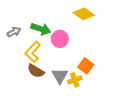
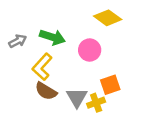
pink circle: (60, 39) -> (90, 50), moved
orange square: (86, 66) -> (110, 85), turned 35

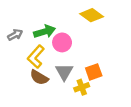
green arrow: (52, 37) -> (45, 32), turned -35
pink circle: (90, 50) -> (62, 42), moved
gray triangle: (77, 98) -> (64, 72), moved

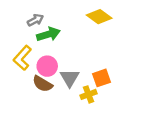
gray arrow: (15, 35) -> (35, 20), moved
pink circle: (62, 42) -> (47, 66), moved
yellow L-shape: (36, 57) -> (22, 58), moved

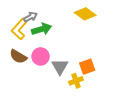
yellow L-shape: (22, 58) -> (19, 29), moved
brown semicircle: (42, 84) -> (18, 56), moved

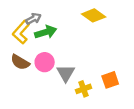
orange square: (87, 67) -> (110, 80), moved

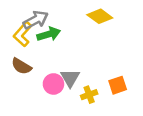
gray arrow: (33, 19) -> (36, 20), size x1.5
pink circle: (45, 62) -> (53, 84), moved

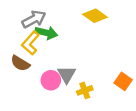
yellow L-shape: (23, 34) -> (30, 43), moved
green arrow: (49, 34) -> (46, 33), turned 30
orange square: (118, 85) -> (123, 81), moved, turned -36

